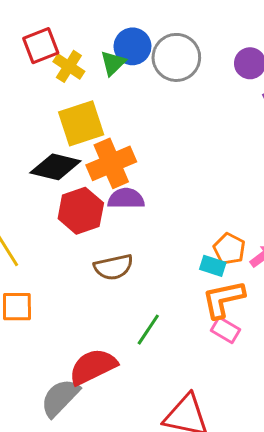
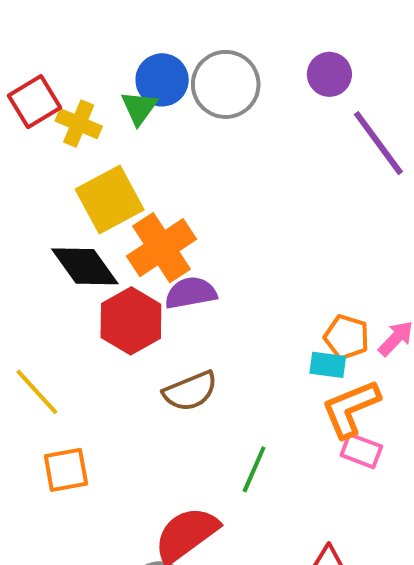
black diamond: (55, 167) -> (85, 266), turned 51

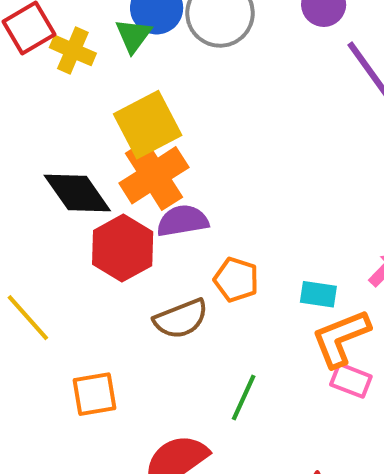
yellow square: (110, 199) -> (148, 125), moved
orange pentagon: (347, 337) -> (236, 280), moved
orange square: (66, 470) -> (95, 394), moved

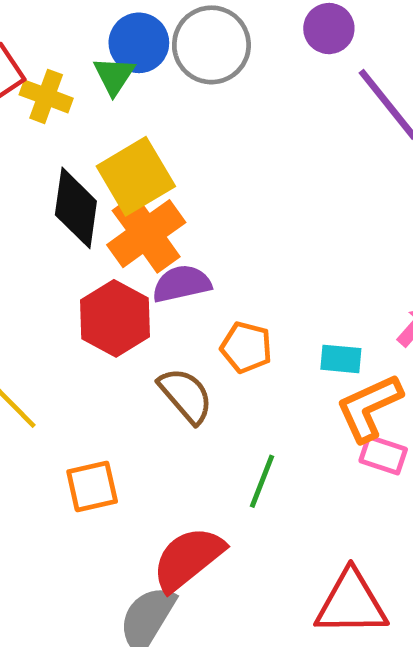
black diamond: (77, 193) -> (76, 208), moved, turned 46
brown semicircle: (181, 319) -> (186, 395), turned -106

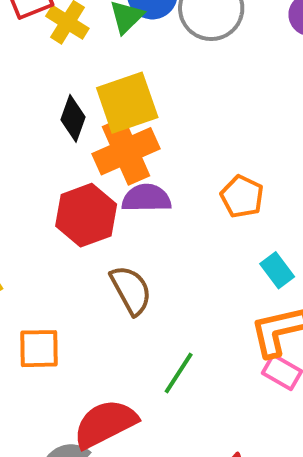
black diamond: (76, 208) -> (73, 118), size x0.7
orange pentagon: (246, 347) -> (242, 196), moved
cyan rectangle: (341, 359) -> (277, 270), moved, turned 36

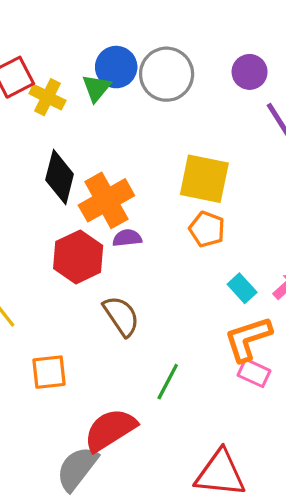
yellow square: (127, 103) -> (204, 179), moved, turned 36
black diamond: (73, 118) -> (60, 177), size x1.4
purple semicircle: (146, 198) -> (127, 238), size x0.7

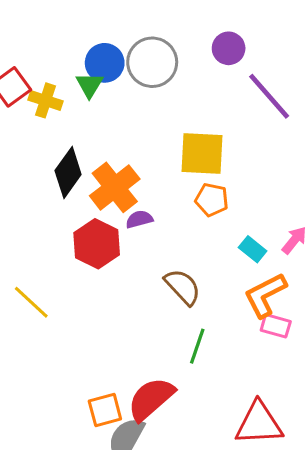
black diamond: (60, 177) -> (68, 173), turned 30
brown semicircle: (121, 316) -> (183, 287), moved
orange square: (49, 372) -> (105, 410), moved

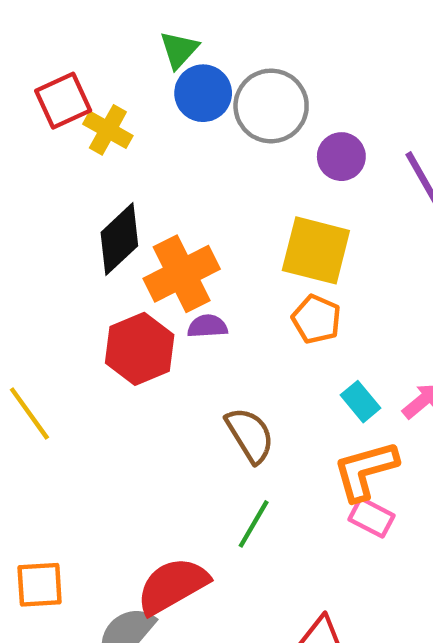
purple circle: (229, 48) -> (341, 157), moved
green triangle: (89, 85) -> (179, 50), moved
orange square: (105, 410) -> (40, 585), moved

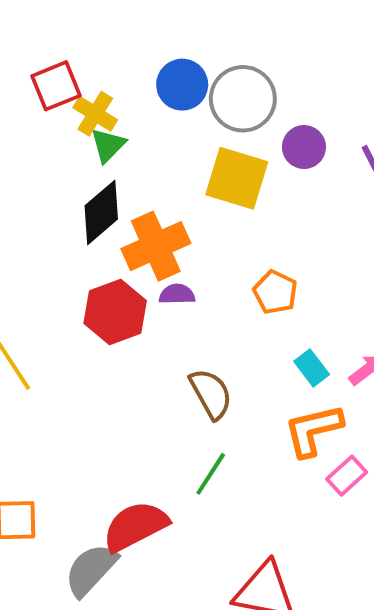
green triangle: (179, 50) -> (108, 145), moved
yellow square: (316, 250) -> (237, 178), moved
pink rectangle: (372, 517) -> (347, 476), moved, turned -72

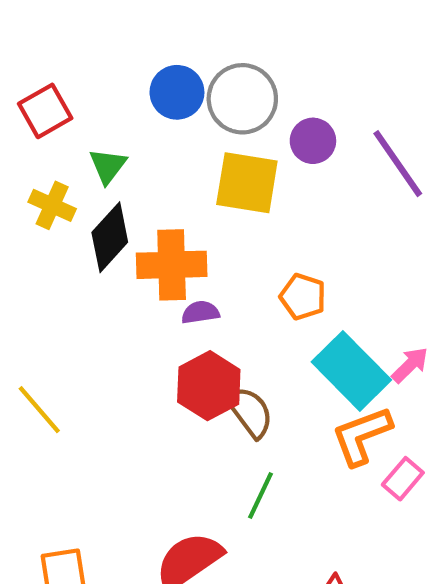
yellow cross: (95, 114) -> (52, 205), moved
orange cross: (156, 246) -> (172, 265), turned 30
red hexagon: (115, 312) -> (209, 386), moved
cyan rectangle: (312, 368) -> (351, 371), size x2.0

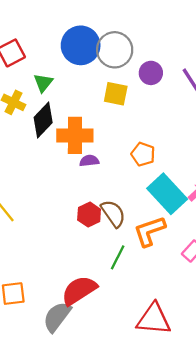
blue circle: (177, 92) -> (81, 45), size x1.4
yellow square: (247, 183) -> (116, 94), size x0.7
red hexagon: (209, 386) -> (89, 215), moved, size x0.7
orange L-shape: (362, 436) -> (149, 231), moved

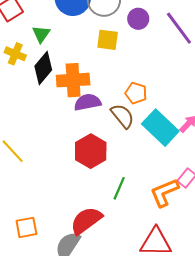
purple semicircle: (89, 161) -> (88, 102), size x1.5
brown semicircle: (113, 214) -> (122, 116), moved
red hexagon: (89, 215) -> (91, 151), size x1.5
orange L-shape: (149, 231) -> (165, 192), moved

